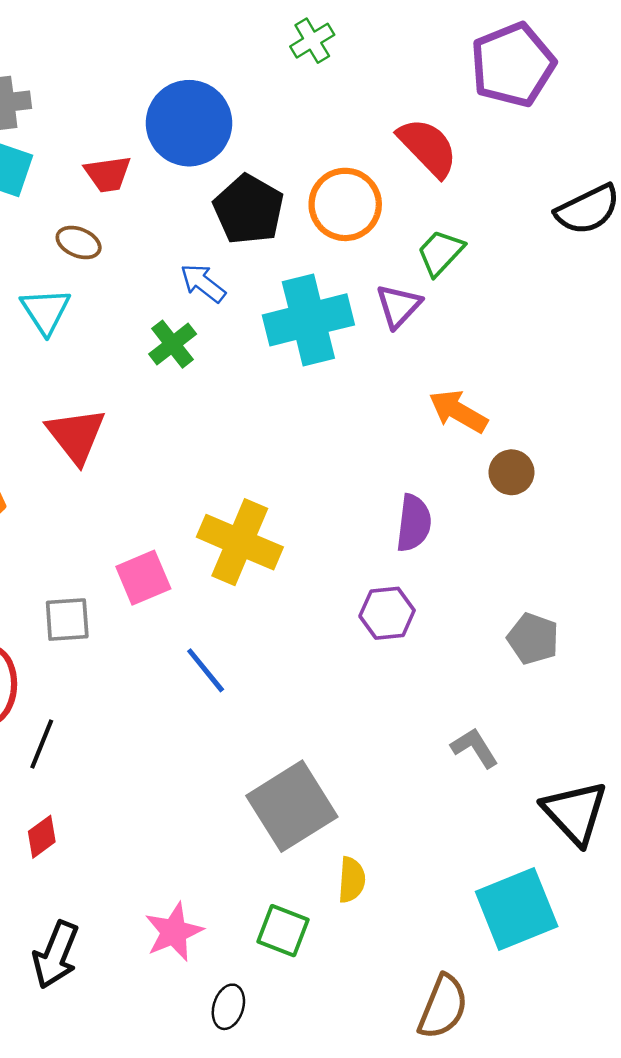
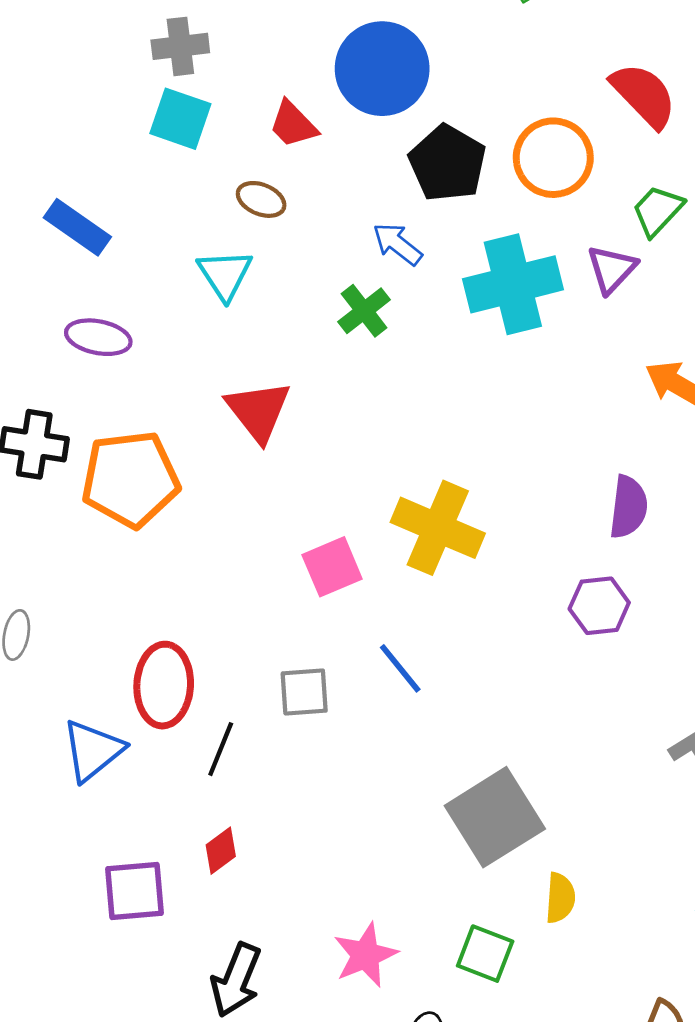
red trapezoid: (108, 174) -> (293, 124), turned 54
gray square: (67, 620) -> (304, 692), moved

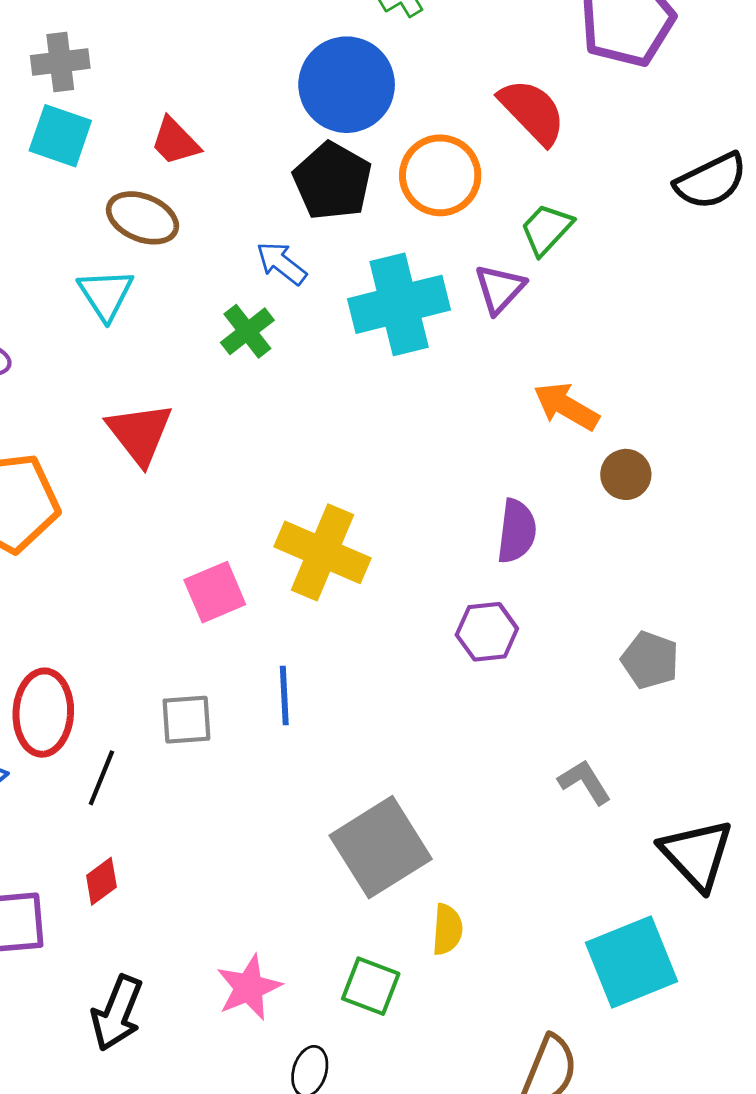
blue circle: (382, 69) -> (347, 85), moved
brown ellipse: (261, 199) -> (142, 218), size x1.4
blue line: (400, 668) -> (284, 696), turned 36

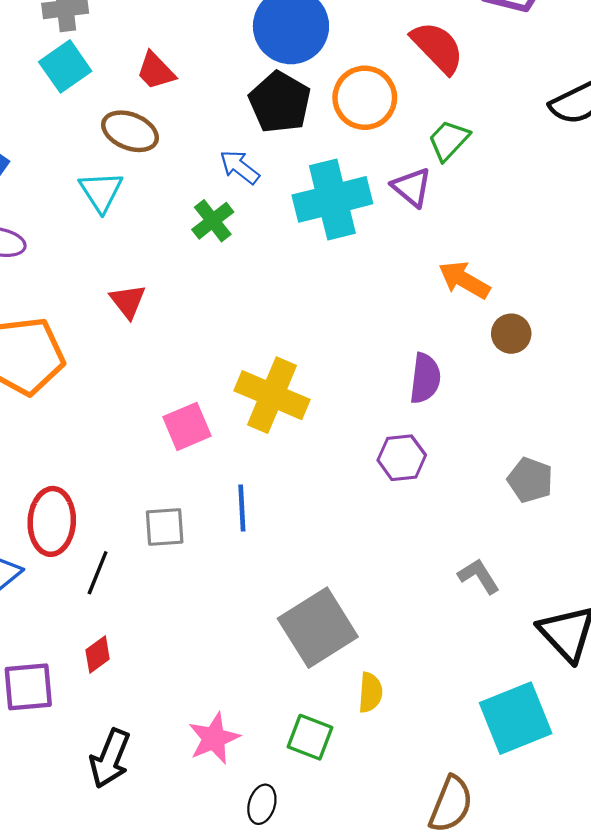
cyan square: (60, 136) -> (65, 66), turned 36
purple triangle: (500, 289) -> (412, 187), turned -33
red triangle: (140, 433) -> (128, 301), size x0.7

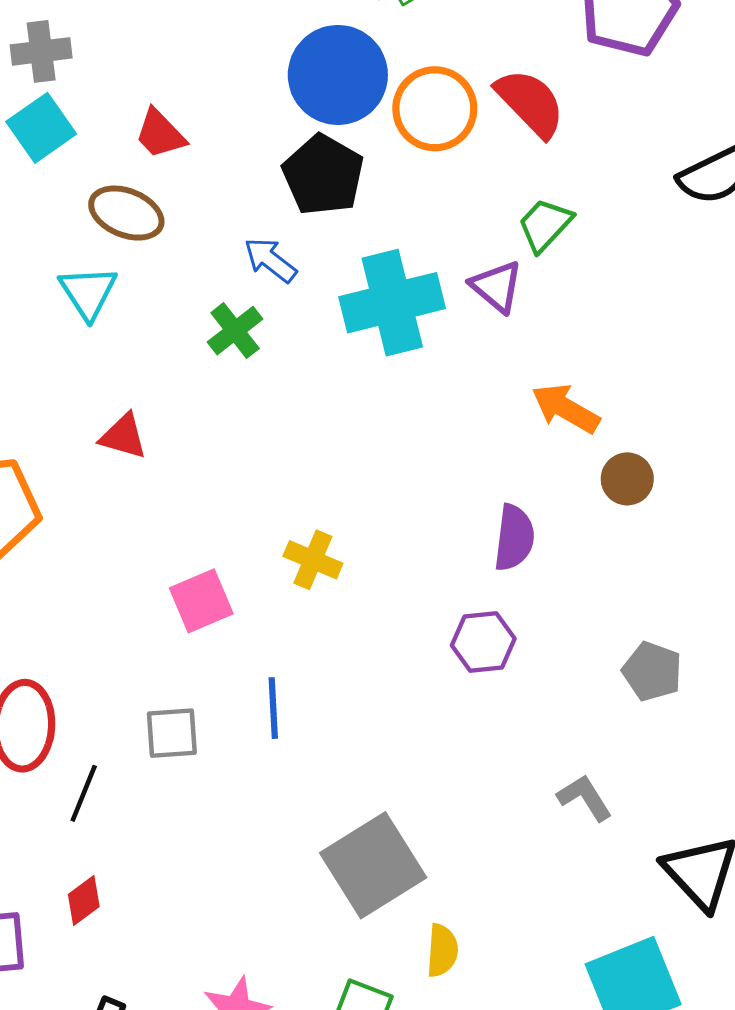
orange circle: (365, 98) -> (435, 109), moved
red triangle: (128, 301) -> (123, 436), turned -36
yellow cross: (272, 395) -> (313, 560), size x0.6

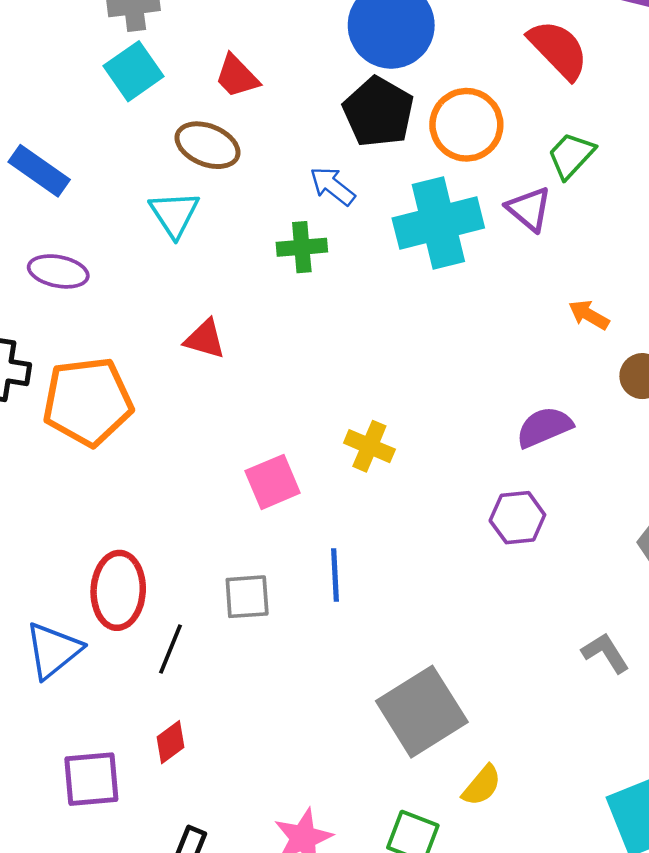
orange circle: (435, 109) -> (466, 125), moved
green cross: (235, 331) -> (302, 247), turned 33
orange arrow: (566, 408) -> (589, 315), size x0.7
purple semicircle: (514, 538) -> (544, 427), turned -120
yellow semicircle: (442, 950) -> (482, 786), turned 36

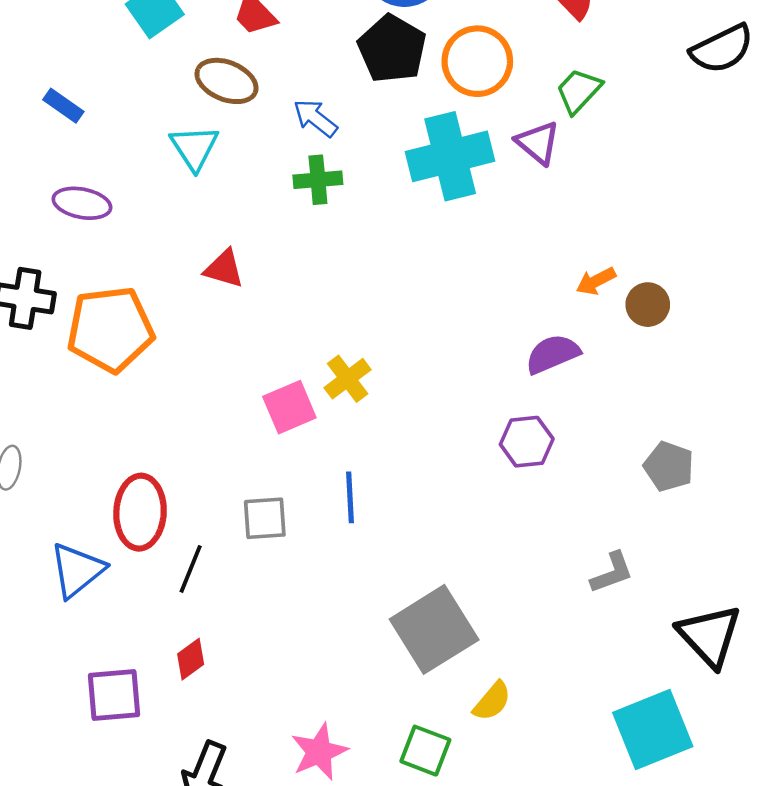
blue rectangle: (39, 171) -> (63, 106), size x0.7
blue arrow: (332, 186) -> (315, 118), moved
orange arrow: (589, 315) -> (596, 281), moved, turned -57
yellow cross: (369, 446) -> (348, 379), moved, turned 30
gray L-shape: (605, 653) -> (612, 573), turned 102

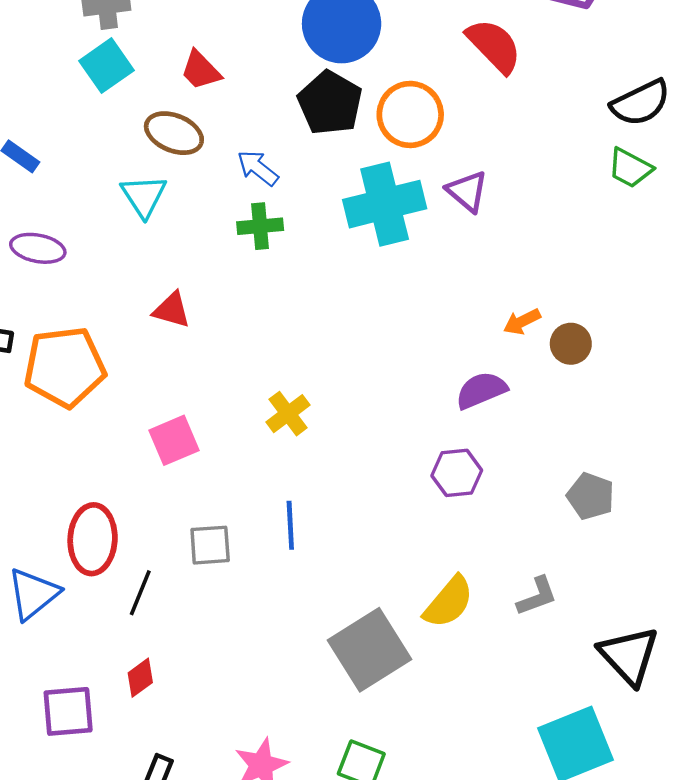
green trapezoid: (579, 91) -> (630, 168), moved, turned -105
pink square: (289, 407) -> (174, 440), moved
yellow semicircle: (492, 701) -> (449, 602), moved, size x1.4

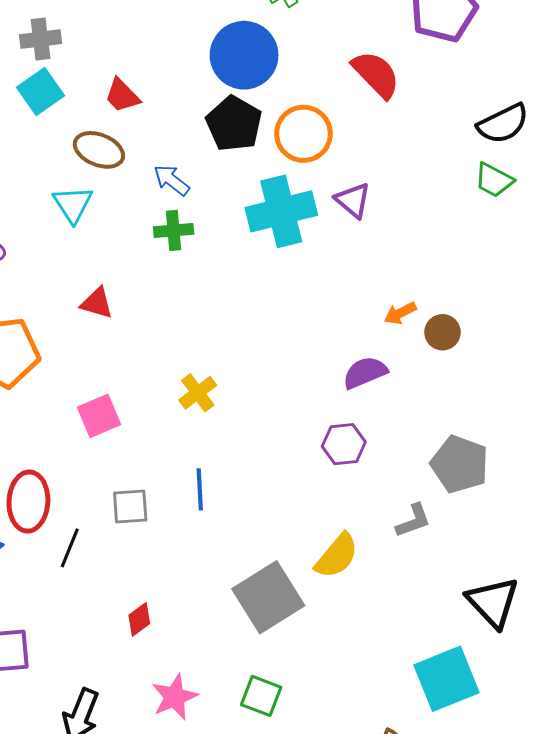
gray pentagon: (591, 496) -> (460, 464), size x1.4
gray L-shape: (537, 596) -> (413, 521), moved
red diamond: (140, 678) -> (139, 619), moved

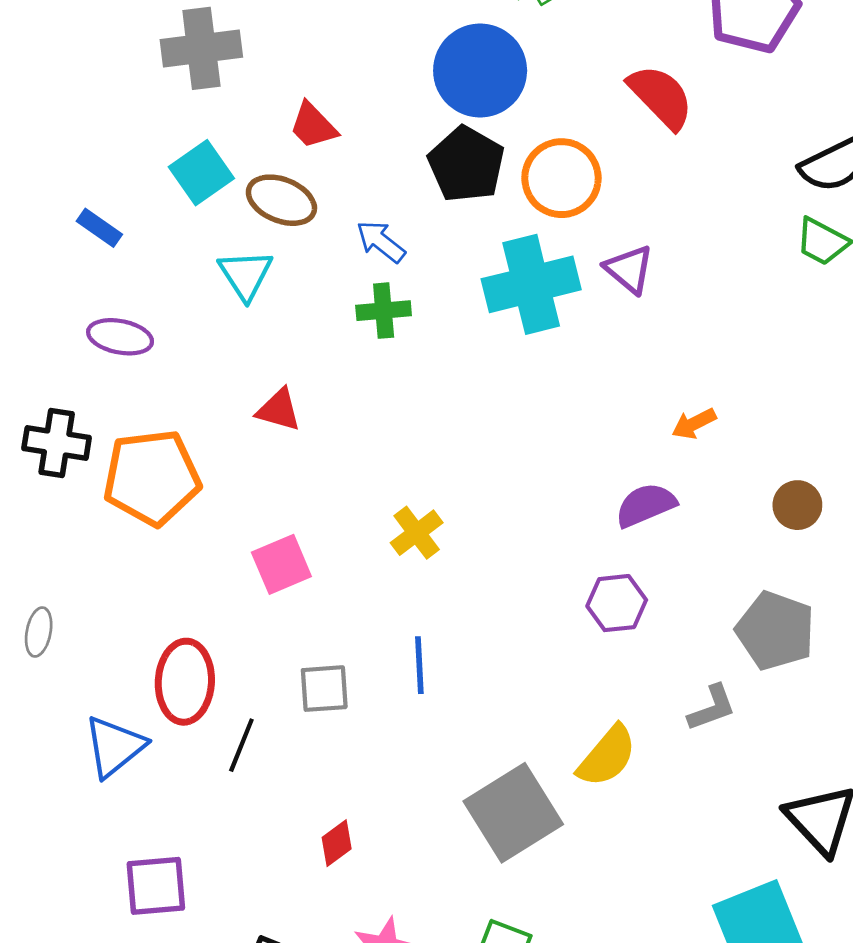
gray cross: (41, 39) -> (201, 48), size x1.4
cyan square: (41, 91) -> (201, 173), moved
brown circle: (443, 332) -> (797, 505), moved

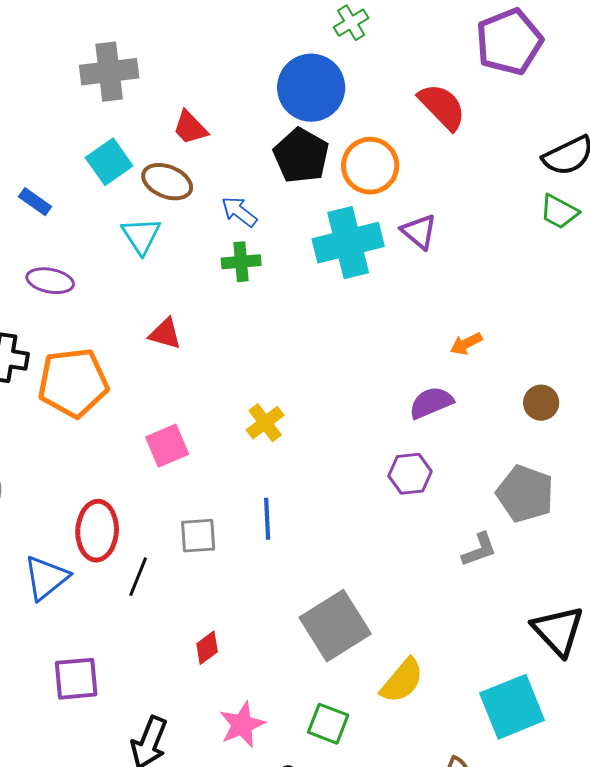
yellow semicircle: (607, 756) -> (402, 681), moved

